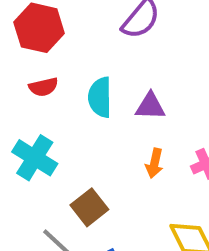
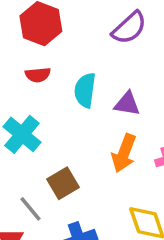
orange arrow: (154, 163) -> (124, 153), size x1.5

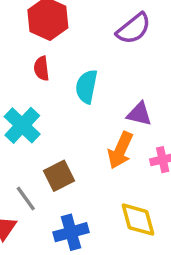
red semicircle: (38, 75) -> (41, 68), turned 85
purple triangle: (127, 104) -> (139, 114), moved

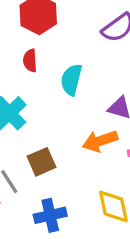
orange arrow: (120, 150) -> (100, 141), turned 44

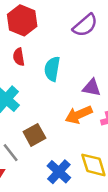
blue cross: (50, 215) -> (59, 172), moved, turned -30

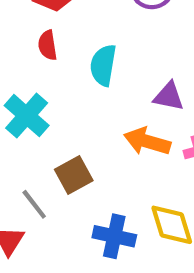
orange arrow: (79, 115) -> (147, 141), turned 40
blue cross: (59, 172) -> (114, 236), turned -30

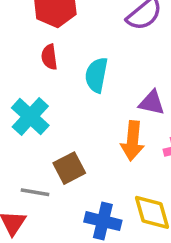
orange arrow: (147, 141) -> (133, 141), turned -102
gray line: (34, 204) -> (35, 192), turned -44

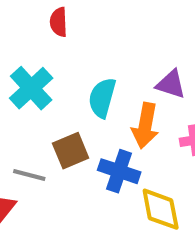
cyan semicircle: (96, 75) -> (102, 98), moved
blue cross: (103, 221) -> (119, 171), moved

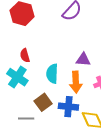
red semicircle: (59, 22) -> (25, 55), moved

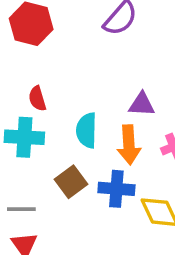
cyan cross: (17, 77) -> (24, 137), turned -30
gray line: (26, 119) -> (21, 209), moved

